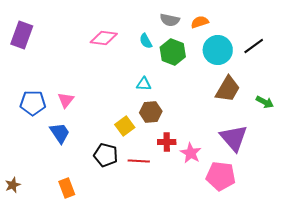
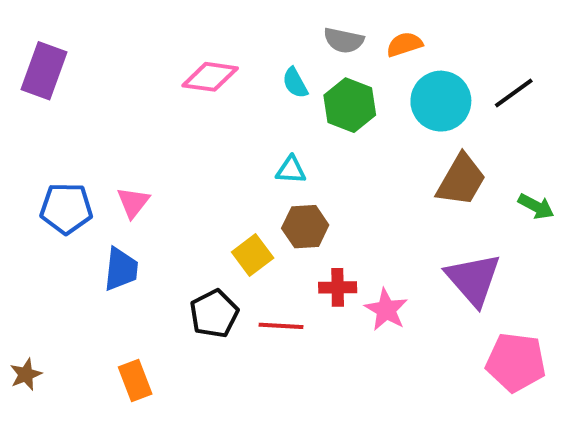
blue trapezoid: (60, 133) -> (121, 269), turned 40
black pentagon: (106, 155) -> (214, 314), turned 30
pink pentagon: (221, 176) -> (516, 362), moved

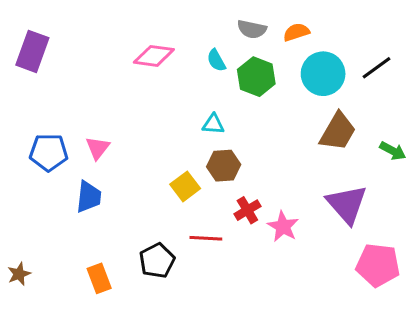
red cross: (338, 287) -> (247, 210), turned -30
black pentagon: (214, 314) -> (157, 261), moved

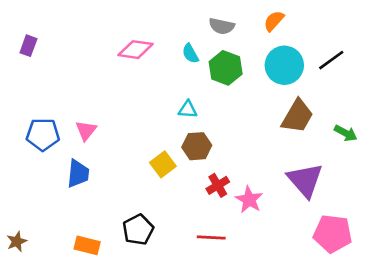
orange semicircle: (296, 32) -> (274, 21), moved, turned -30
purple rectangle: (32, 51) -> (28, 46), size x0.6
red line: (206, 238) -> (211, 238), moved
orange rectangle: (99, 278) -> (87, 245), turned -55

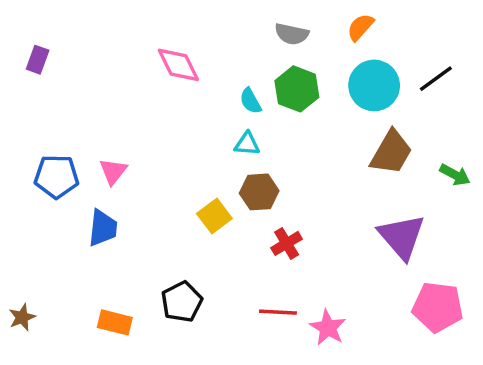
pink diamond: (136, 50) -> (178, 65), turned 56
cyan semicircle: (190, 54) -> (250, 101), moved
pink star: (249, 200) -> (328, 328), moved

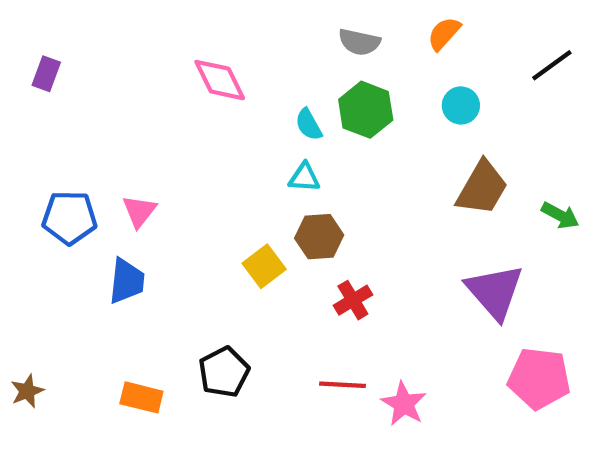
black line: (436, 79) -> (552, 65), moved
cyan circle: (374, 85) -> (461, 105), size x0.6

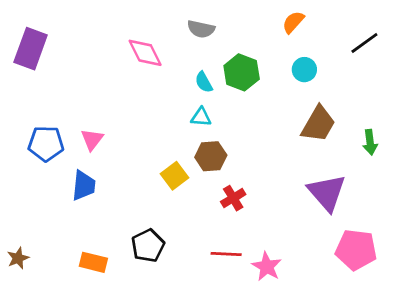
gray semicircle: (359, 42) -> (201, 29), moved
purple rectangle: (46, 74) -> (31, 49), size x1.8
green arrow: (560, 215) -> (370, 142), turned 55

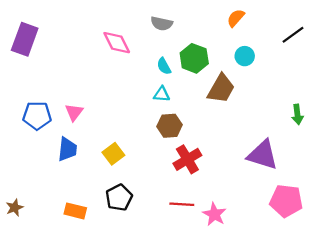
brown trapezoid: (318, 124) -> (221, 89), moved
yellow square: (174, 176) -> (113, 154), moved
purple triangle: (327, 193) -> (263, 155), turned -32
red cross: (233, 198) -> (187, 159), size x1.4

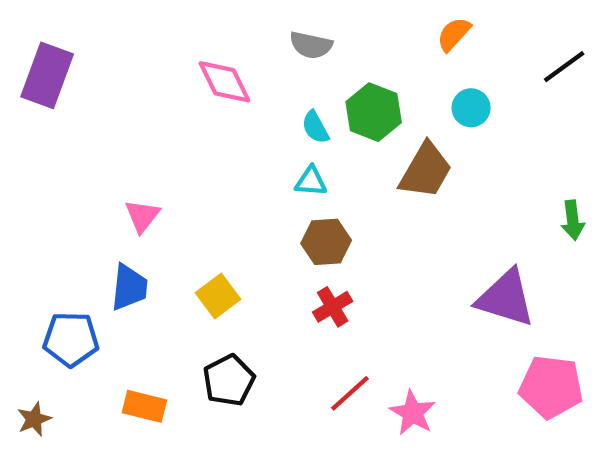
blue pentagon: (37, 116) -> (71, 339), moved
red cross: (187, 159) -> (333, 307), moved, size x0.7
red line: (182, 204) -> (350, 393), turned -45
brown star: (15, 208) -> (34, 419), moved

